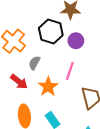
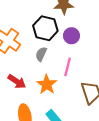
gray semicircle: (34, 63) -> (41, 54), moved

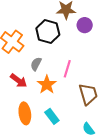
purple circle: (71, 36) -> (85, 25), moved
gray semicircle: (41, 54) -> (36, 64), moved

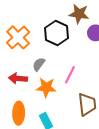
red arrow: (19, 81) -> (18, 78), turned 138
orange star: (47, 85) -> (46, 87), turned 30

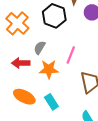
orange ellipse: (19, 113) -> (24, 97), turned -60

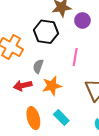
pink line: (71, 55) -> (75, 57), moved
orange ellipse: (24, 97) -> (33, 118), turned 60

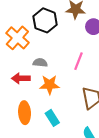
black hexagon: (46, 32) -> (45, 20), moved
gray semicircle: (38, 66) -> (40, 63), turned 64

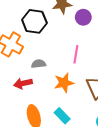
orange star: (50, 85) -> (64, 83), moved

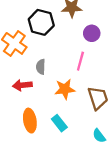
purple circle: (83, 17) -> (92, 33), moved
gray semicircle: (39, 64) -> (41, 67), turned -88

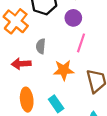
purple circle: (92, 33) -> (73, 18), moved

